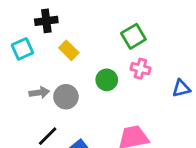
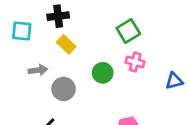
black cross: (46, 21) -> (58, 16), moved
cyan square: (22, 49) -> (22, 31), moved, turned 30
gray arrow: (39, 93) -> (38, 70), moved

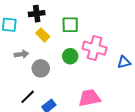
green square: (128, 31) -> (70, 25), moved, turned 30
pink cross: (135, 62) -> (95, 48), size x1.6

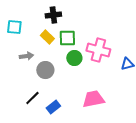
black cross: (37, 14) -> (53, 15), moved
green square: (70, 25) -> (67, 38), moved

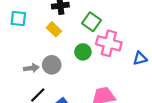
green square: (67, 38) -> (92, 22), moved, turned 36
gray arrow: (26, 56) -> (31, 68), moved

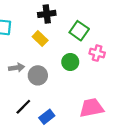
pink cross: (109, 43) -> (97, 53), size x0.6
gray arrow: (31, 68) -> (17, 68), moved

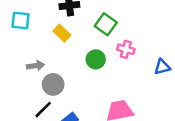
gray circle: (38, 75) -> (53, 84), moved

